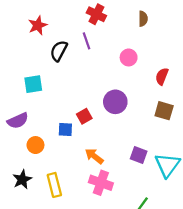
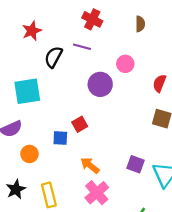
purple line: (86, 41) -> (82, 47), turned -56
cyan square: (33, 84) -> (27, 91), size x1.4
purple circle: (115, 102) -> (100, 84), moved
pink cross: (101, 183) -> (97, 193), turned 30

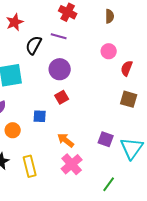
pink circle: (125, 64) -> (109, 51), moved
purple circle: (100, 84) -> (60, 69), moved
red square: (80, 124) -> (62, 97), moved

